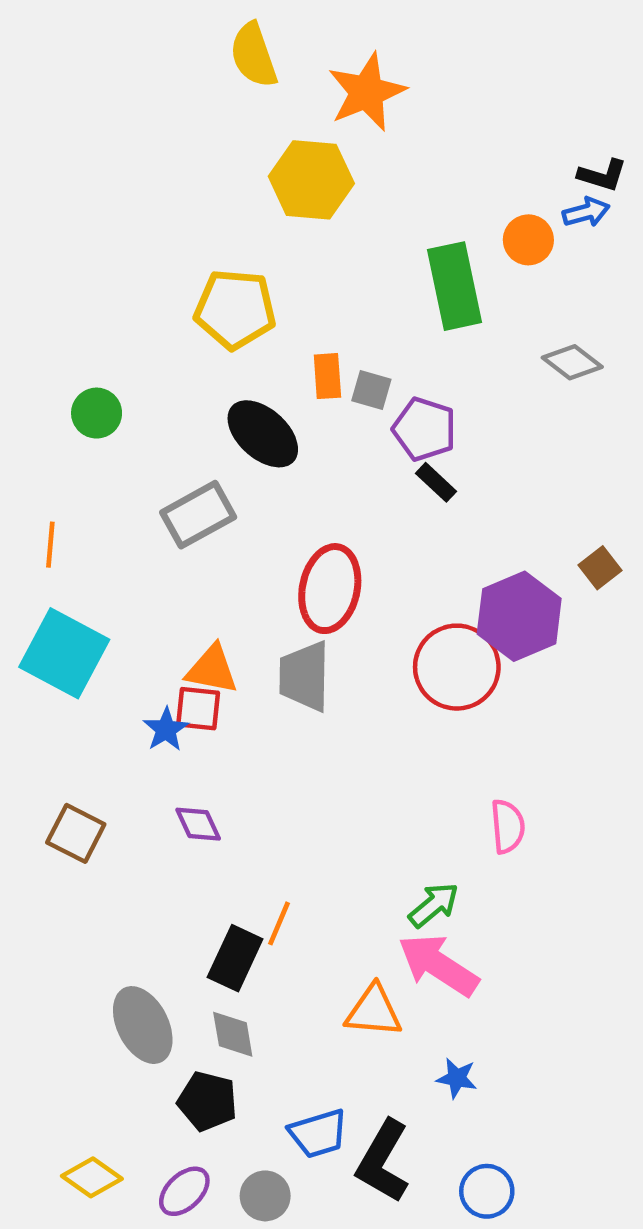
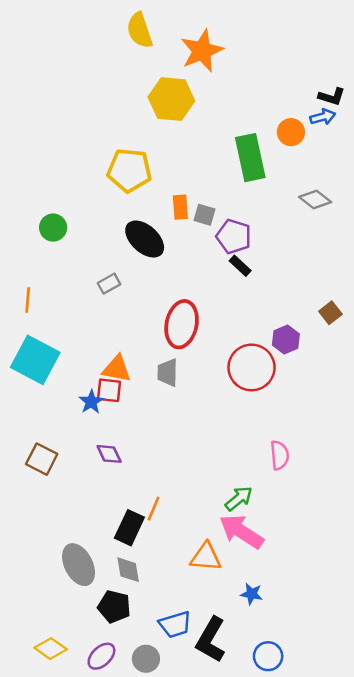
gray rectangle: (198, 515) -> (109, 284), size x0.6
purple hexagon: (519, 616) -> (286, 339), size x0.6
gray trapezoid: (304, 676) -> (168, 373), size x0.7

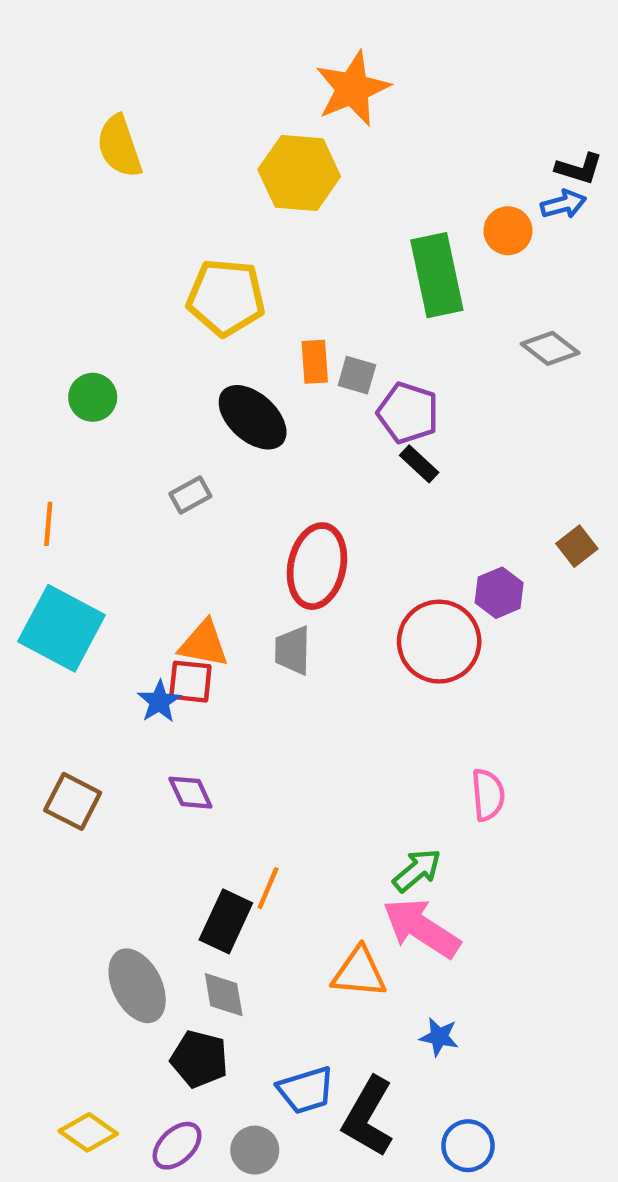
yellow semicircle: (140, 30) -> (119, 146), moved

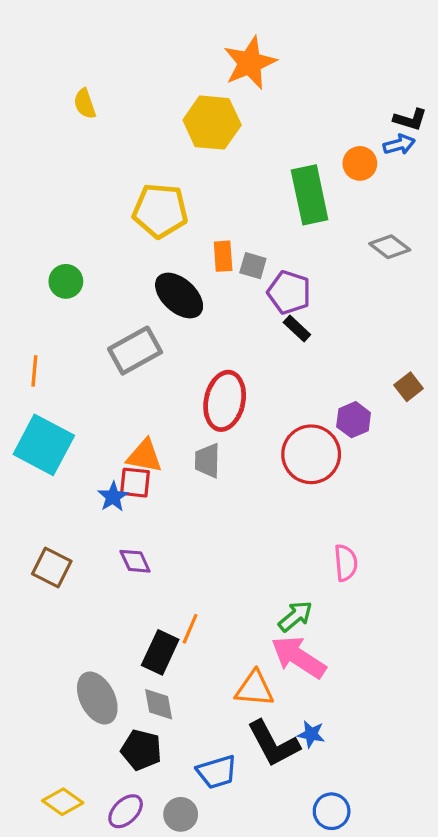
yellow semicircle: (119, 146) -> (85, 104), size x0.7
gray rectangle: (190, 495) -> (135, 351), size x1.8
black L-shape: (368, 1117) -> (273, 744), moved, turned -58

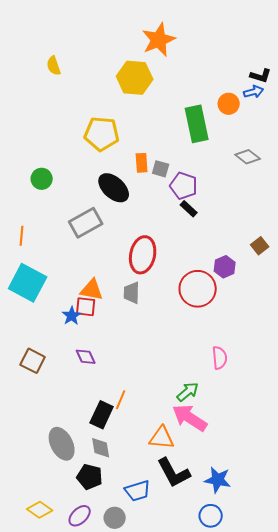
blue star: (311, 734) -> (218, 480), moved, size x1.5

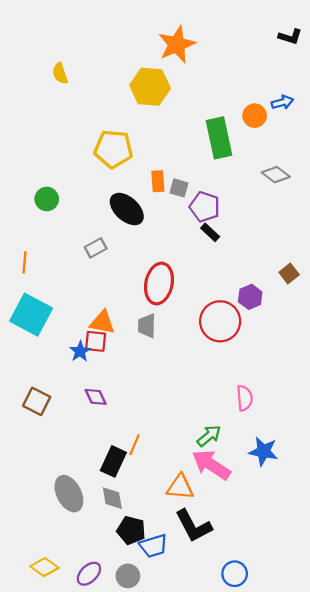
black L-shape: (261, 76) -> (290, 37), moved
gray rectangle: (86, 223) -> (96, 248), size x0.6
black pentagon: (90, 477) -> (131, 530), moved
blue star: (218, 480) -> (264, 451), moved

